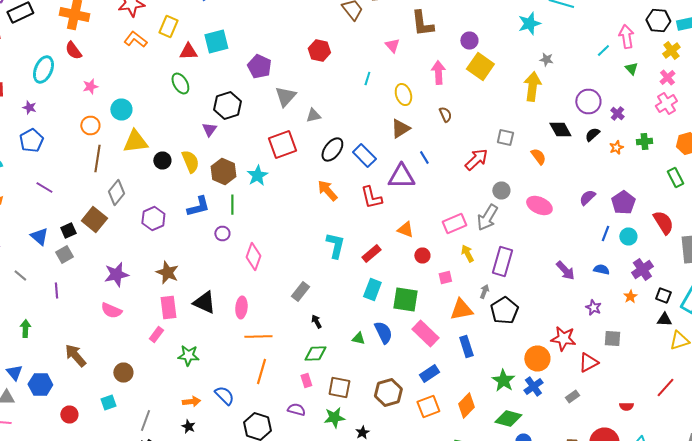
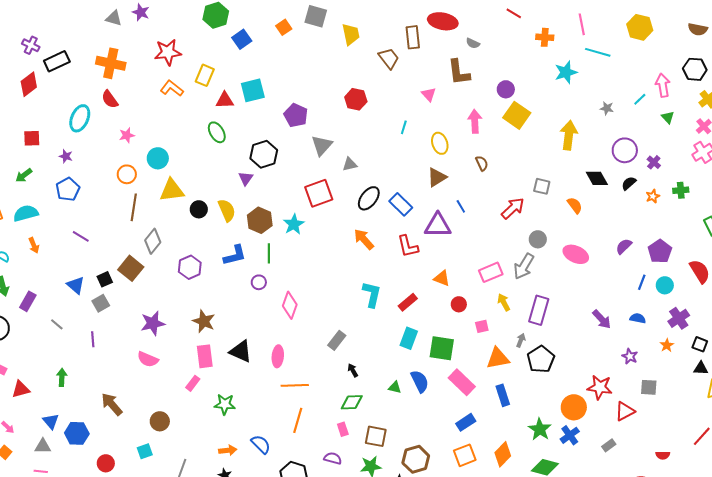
gray star: (546, 60) -> (607, 108), moved
brown hexagon: (388, 392) -> (416, 459), moved

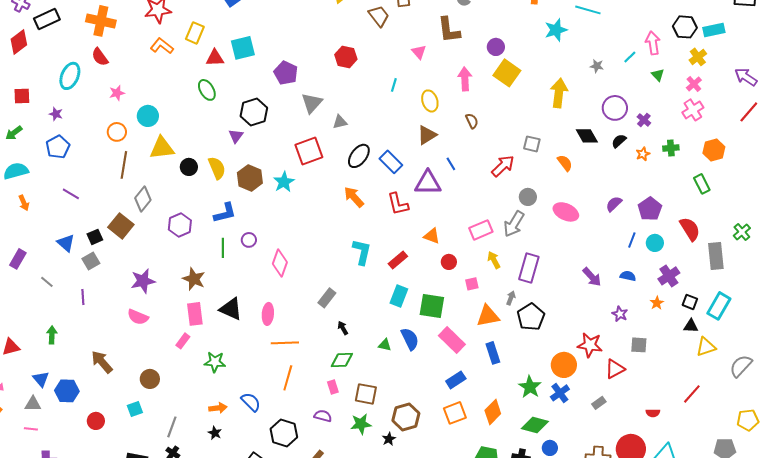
green line: (269, 253) -> (223, 248), moved

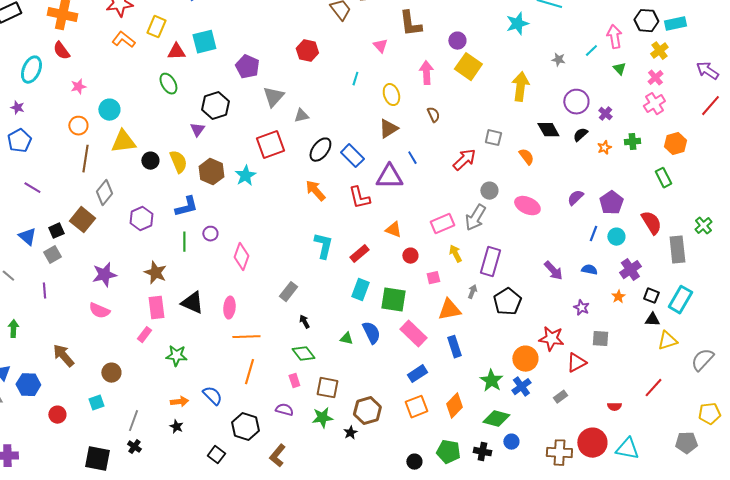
black pentagon: (531, 317) -> (507, 302), moved
green diamond: (342, 360) -> (303, 354), turned 55

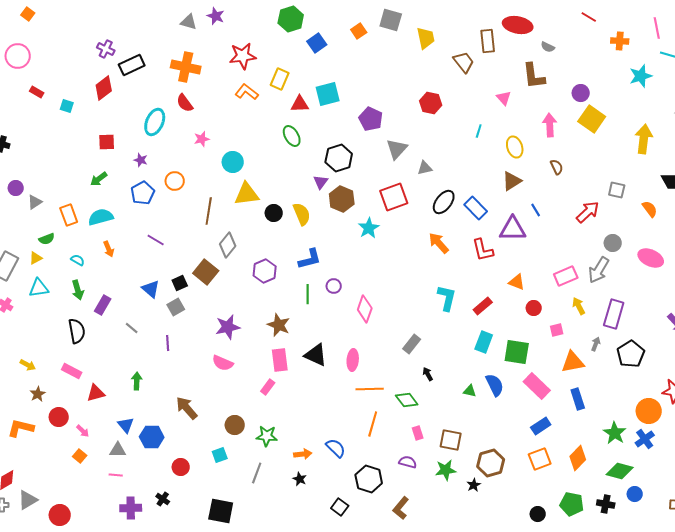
orange circle: (78, 126) -> (175, 181), moved
brown hexagon: (211, 172) -> (342, 199), moved
green diamond: (303, 354) -> (407, 400), moved
green star: (176, 356) -> (267, 436), moved
black cross: (134, 447) -> (163, 499), moved

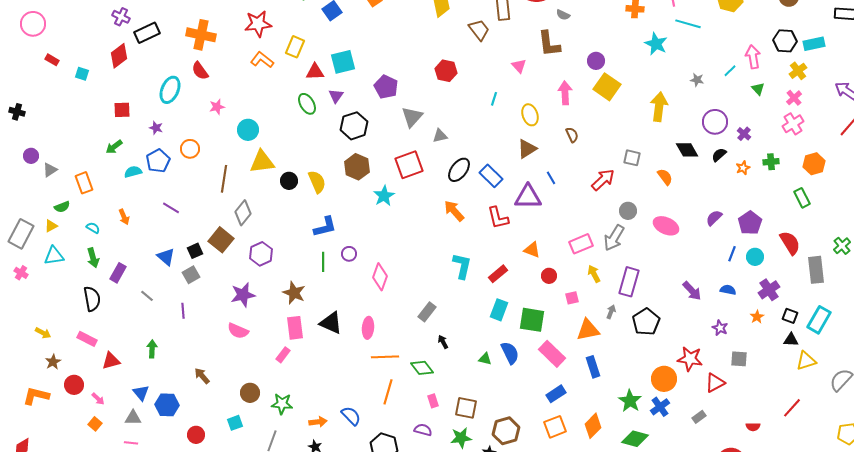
cyan star: (641, 76) -> (656, 44), turned -30
purple triangle: (321, 182) -> (336, 96), moved
cyan semicircle: (101, 217) -> (133, 172), moved, size x0.7
purple hexagon: (265, 271) -> (261, 254), moved
brown arrow: (187, 408) -> (202, 376), size x0.7

